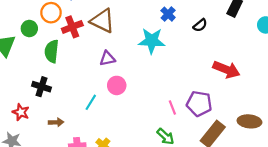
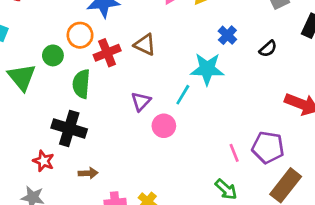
brown triangle: (102, 21) -> (145, 45), size x0.7
purple triangle: (107, 58) -> (141, 101), moved, turned -35
black cross: (42, 87) -> (69, 128), size x1.4
cyan line: (91, 102) -> (183, 95), moved

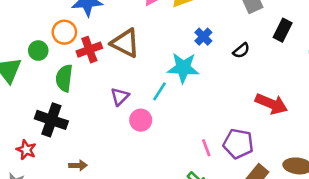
brown triangle: (145, 45) -> (125, 43), size x1.4
brown arrow: (88, 173) -> (78, 165), moved

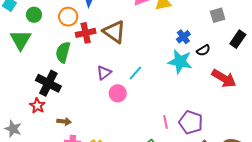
blue cross: (203, 37) -> (183, 37), moved
green circle: (38, 51) -> (34, 15), moved
cyan star: (183, 68) -> (180, 62), moved
red arrow: (271, 104) -> (224, 78), moved
red star: (26, 150) -> (37, 106), moved

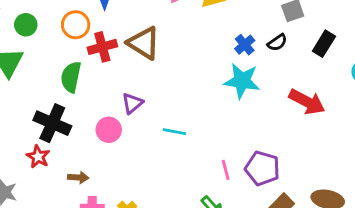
black semicircle: (203, 50) -> (277, 43), moved
cyan line: (135, 73) -> (174, 132), moved, turned 63
pink circle: (118, 93) -> (109, 130), moved

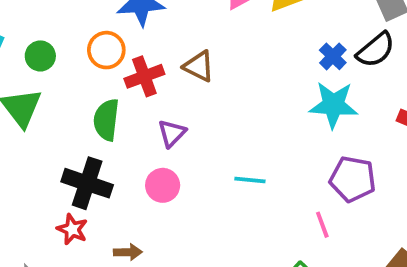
brown triangle: (144, 43) -> (199, 66), size x0.7
black semicircle: (277, 43) -> (376, 50), size x1.5
purple triangle: (132, 103) -> (172, 133), moved
purple pentagon: (262, 168) -> (353, 179), moved

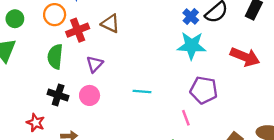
black cross: (87, 183) -> (58, 95), moved, size x0.7

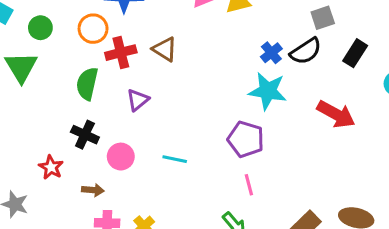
purple pentagon: (204, 90) -> (246, 139), moved
cyan line: (142, 92) -> (175, 159), moved
pink circle: (90, 95) -> (121, 157), moved

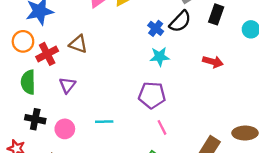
cyan star: (268, 91) -> (160, 57), size x0.7
red arrow: (336, 114) -> (213, 62), size x0.7

